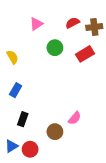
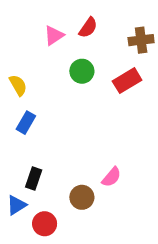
red semicircle: (73, 23) -> (88, 28), moved, turned 152
blue rectangle: (16, 90) -> (26, 123), moved
blue triangle: (11, 146) -> (17, 205), moved

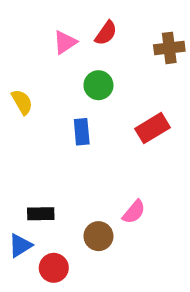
red rectangle: (127, 81) -> (153, 128), moved
blue rectangle: (26, 123) -> (82, 132), moved, turned -35
black rectangle: (34, 179) -> (41, 214), turned 70

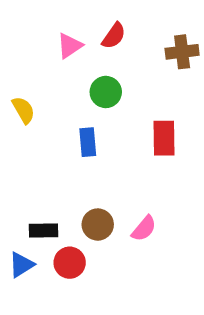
red rectangle: (153, 128) -> (164, 138), turned -60
brown circle: (98, 236) -> (98, 225), moved
red circle: (54, 268) -> (70, 263), moved

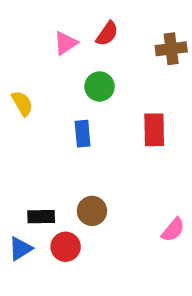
pink semicircle: (144, 229) -> (173, 230), moved

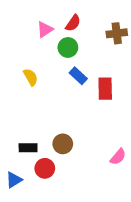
green circle: (100, 86) -> (68, 47), moved
yellow semicircle: (22, 103) -> (31, 77), moved
blue rectangle: (83, 134) -> (78, 76), moved, turned -42
blue triangle: (20, 249) -> (14, 180), moved

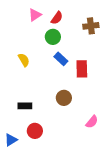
pink triangle: (45, 29) -> (35, 15), moved
brown circle: (63, 144) -> (64, 98), moved
black rectangle: (28, 148) -> (25, 106), moved

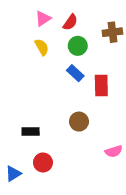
green circle: (53, 37) -> (78, 46), moved
yellow semicircle: (24, 60) -> (42, 47), moved
pink semicircle: (92, 122) -> (114, 151), turned 32

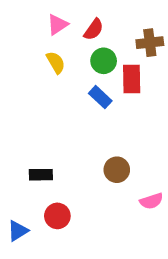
red rectangle: (101, 86) -> (132, 79), moved
brown circle: (79, 122) -> (117, 170), moved

